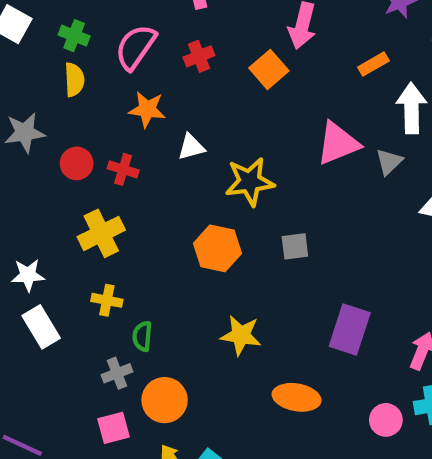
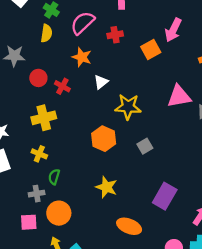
white triangle: (191, 147) -> (101, 82), turned -35
gray square: (295, 246) -> (145, 146), turned -35

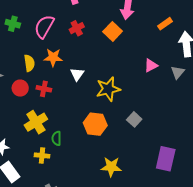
yellow semicircle: (46, 33) -> (29, 63), moved
pink triangle: (179, 96) -> (151, 66), size x0.6
green semicircle: (54, 177) -> (57, 138), moved

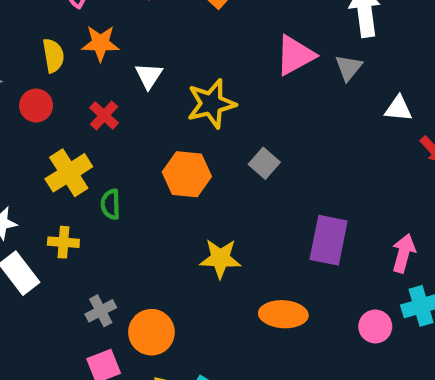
pink triangle: (151, 66) -> (295, 55), size x1.5
red cross: (44, 89) -> (104, 115), moved, turned 32
yellow cross: (42, 156) -> (63, 242), moved

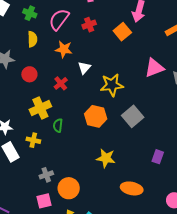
yellow semicircle: (53, 56) -> (32, 39), moved
gray square: (264, 163) -> (133, 116), size x1.5
purple rectangle: (329, 240) -> (158, 157), size x0.6

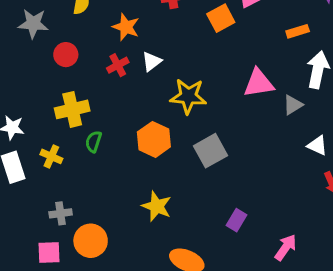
red cross: (61, 83) -> (118, 65), moved

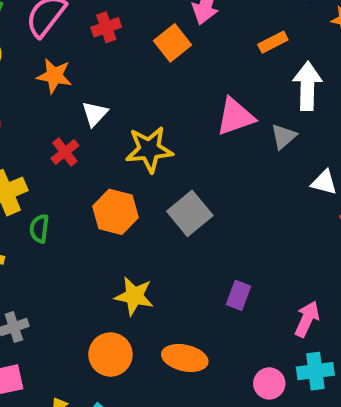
red cross: (118, 65) -> (65, 152), moved
orange circle: (91, 241) -> (110, 354), moved

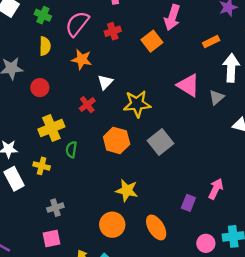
pink triangle: (235, 117) -> (188, 85), turned 50
purple rectangle: (239, 295) -> (188, 203), moved
pink arrow: (307, 319) -> (216, 189), moved
orange ellipse: (185, 358) -> (156, 227), turned 45

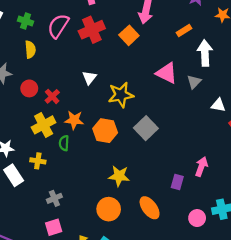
red cross: (113, 31) -> (92, 30), size x1.6
orange star: (82, 59) -> (74, 120), moved
red cross: (87, 105) -> (52, 96), moved

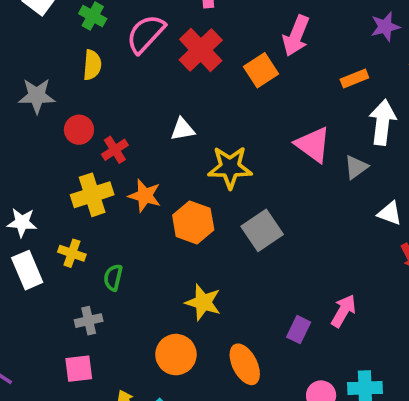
red cross: (92, 30) -> (201, 50), turned -30
white triangle: (89, 78) -> (183, 129), turned 32
green semicircle: (64, 143) -> (113, 278), moved

